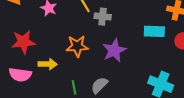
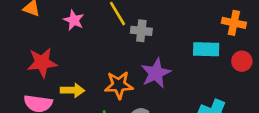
orange star: (77, 46) -> (119, 85), moved

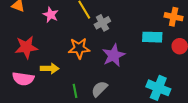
gray cross: (141, 31) -> (102, 23), turned -35
orange star: (119, 85) -> (79, 48), moved

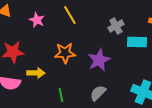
gray cross: (102, 23) -> (116, 26), moved
gray semicircle: (99, 89) -> (98, 93), moved

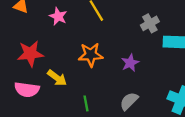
purple star: (99, 60) -> (130, 63), size x0.7
yellow arrow: (36, 73) -> (57, 78), turned 36

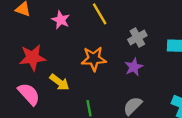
gray cross: (150, 23) -> (137, 38), moved
pink semicircle: (27, 90) -> (29, 94), turned -140

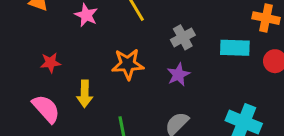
red star: (32, 58) -> (51, 63), size x0.6
yellow arrow: (60, 82) -> (85, 94), turned 54

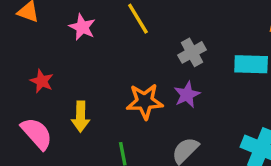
red star: (51, 63) -> (42, 81), turned 30
orange star: (128, 64) -> (145, 101), moved

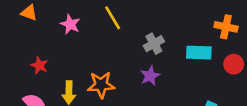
orange star: (145, 101) -> (101, 85), moved

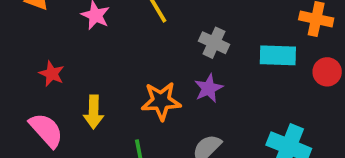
gray cross: (154, 44) -> (214, 43), turned -36
orange star: (101, 85) -> (161, 101), moved

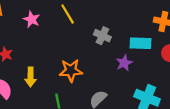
purple star: (209, 88) -> (124, 63), moved

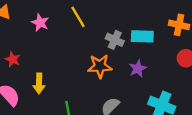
cyan rectangle: (141, 43) -> (142, 36), moved
orange star: (71, 71) -> (100, 66), moved

